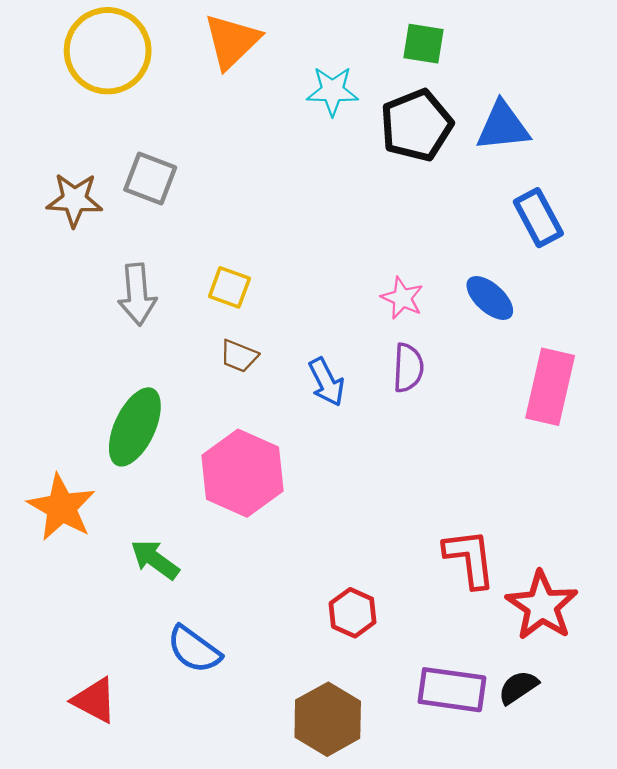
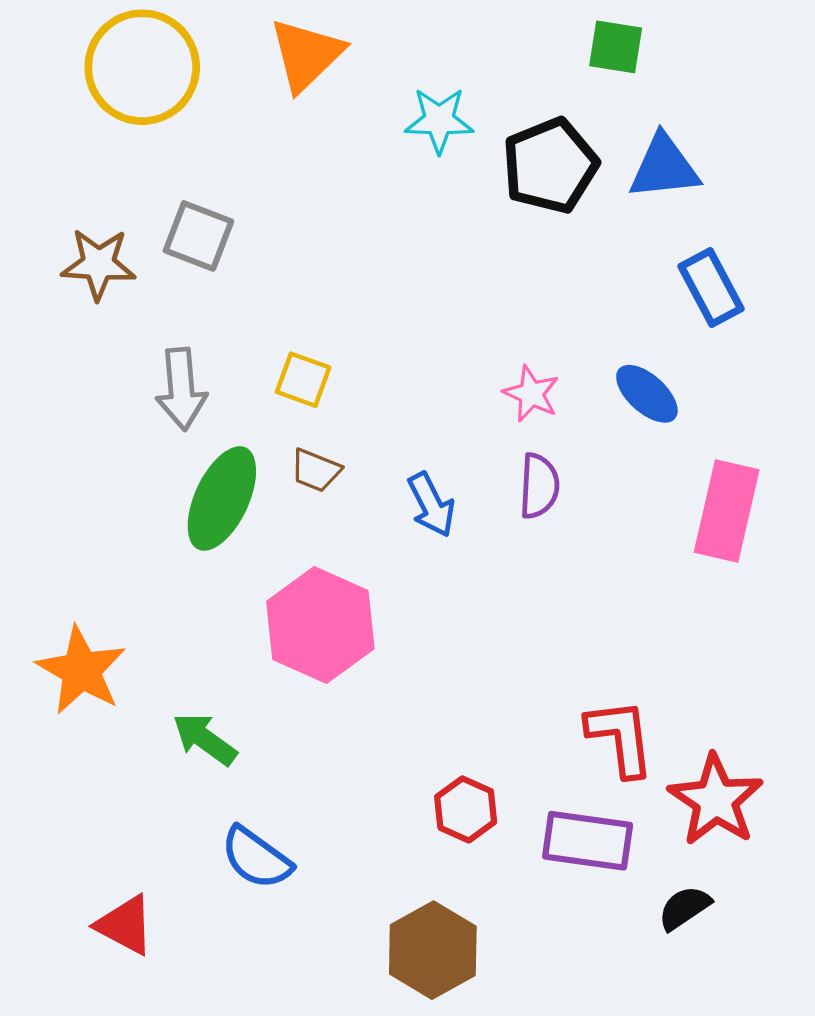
green square: (424, 44) -> (616, 47), moved
green ellipse: (135, 427) -> (222, 498), moved
purple rectangle: (452, 690) -> (588, 841), moved

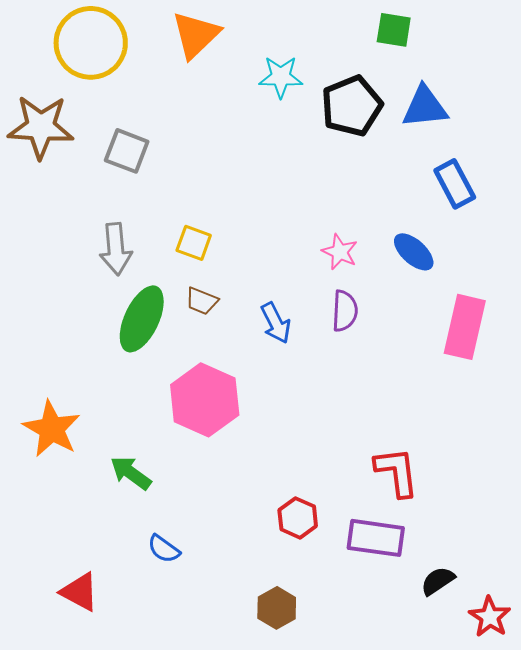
brown star: (98, 264) -> (41, 127), moved, size x1.4
red star: (716, 800) -> (490, 617), moved, size x0.7
blue semicircle: (256, 858) -> (164, 549), size x0.7
brown hexagon: (433, 950) -> (277, 608), size x0.7

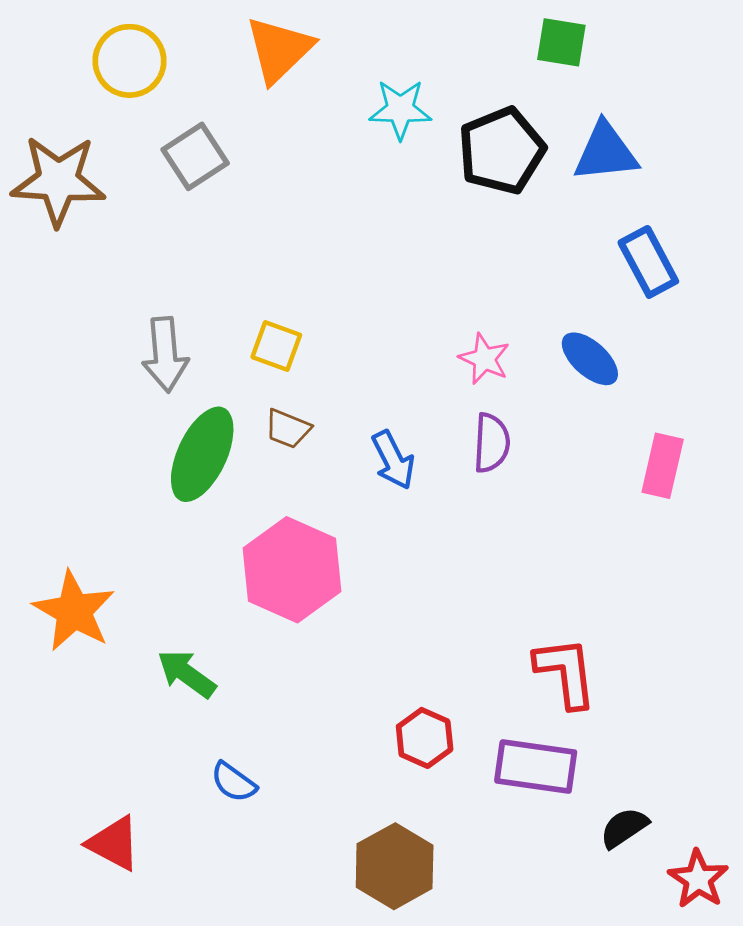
yellow circle: (91, 43) -> (130, 61), size x0.7
gray square: (127, 151) -> (195, 156), moved, turned 36
pink rectangle: (465, 327) -> (663, 466), size x0.7
brown hexagon: (277, 608) -> (395, 866), size x1.4

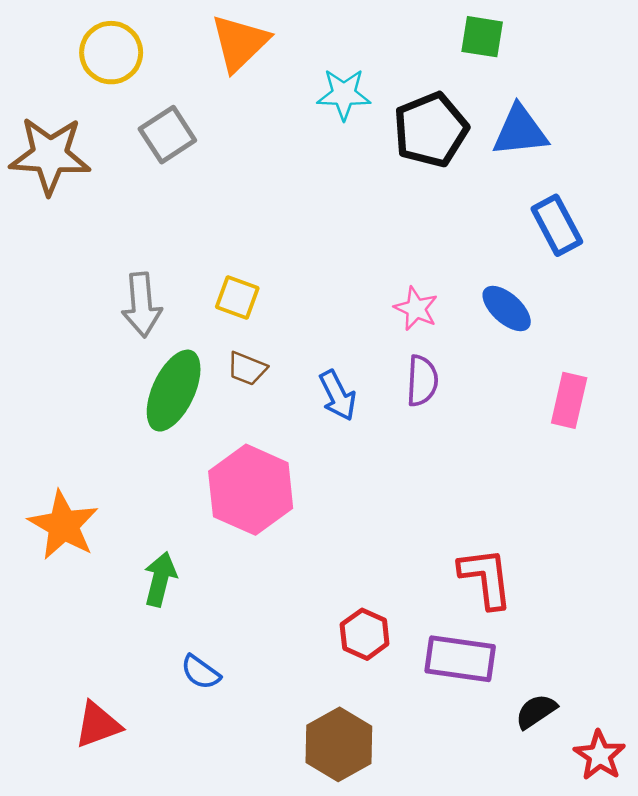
green arrow: (187, 674) -> (160, 579), turned 68
red triangle: (114, 843) -> (98, 725), turned -48

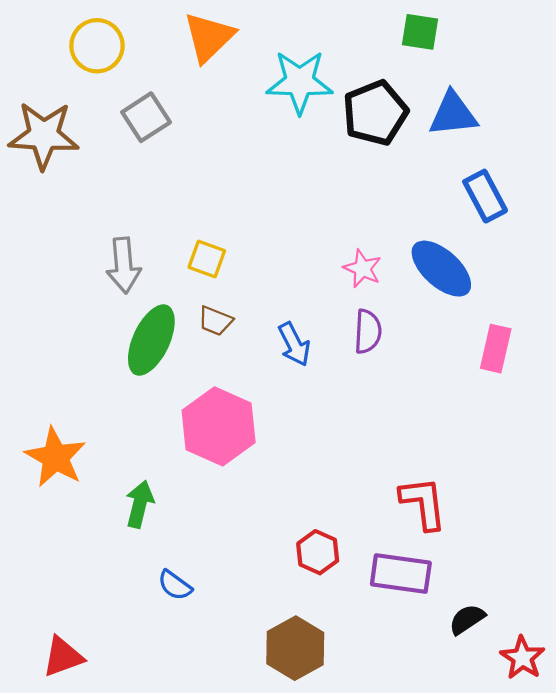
cyan star: (344, 94) -> (300, 82), size x1.4
blue ellipse: (507, 308) -> (441, 269), size x1.4
red triangle: (98, 725) -> (63, 657), moved

